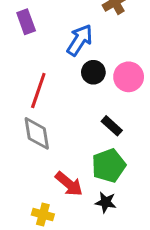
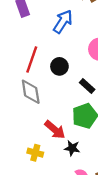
black circle: (93, 72) -> (59, 66), moved
black star: (106, 202) -> (72, 148), moved

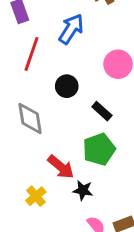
red line: (32, 59) -> (32, 54), moved
yellow cross: (35, 153) -> (36, 196), turned 35

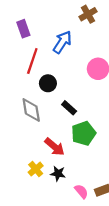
black circle: (67, 86) -> (48, 83), moved
black rectangle: (102, 111) -> (69, 108), moved
black star: (83, 190) -> (58, 174), moved

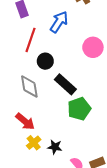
black rectangle: (69, 108) -> (65, 84), size x1.5
red arrow: (55, 147) -> (25, 121), moved

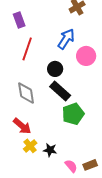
blue arrow: (59, 22) -> (66, 39), moved
black circle: (45, 61) -> (55, 69), moved

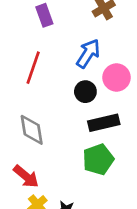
purple rectangle: (19, 20) -> (44, 15), moved
black circle: (55, 69) -> (85, 92), moved
black rectangle: (60, 91) -> (104, 123), moved, turned -55

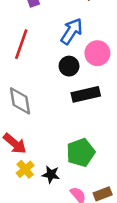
green pentagon: (98, 159) -> (81, 153), moved

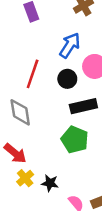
red line: (21, 44) -> (33, 74), moved
green pentagon: (81, 153) -> (75, 140), moved, turned -30

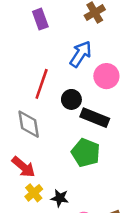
black circle: (67, 79) -> (71, 99), moved
black rectangle: (83, 106) -> (95, 118), turned 35

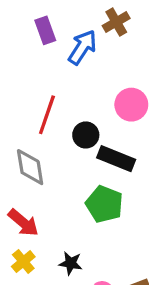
blue arrow: (80, 54) -> (82, 47), moved
yellow cross: (34, 193) -> (23, 262), moved

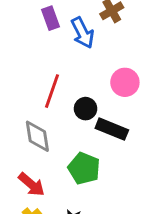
blue arrow: (82, 47) -> (83, 33), turned 120
green pentagon: (104, 204) -> (84, 168), moved

